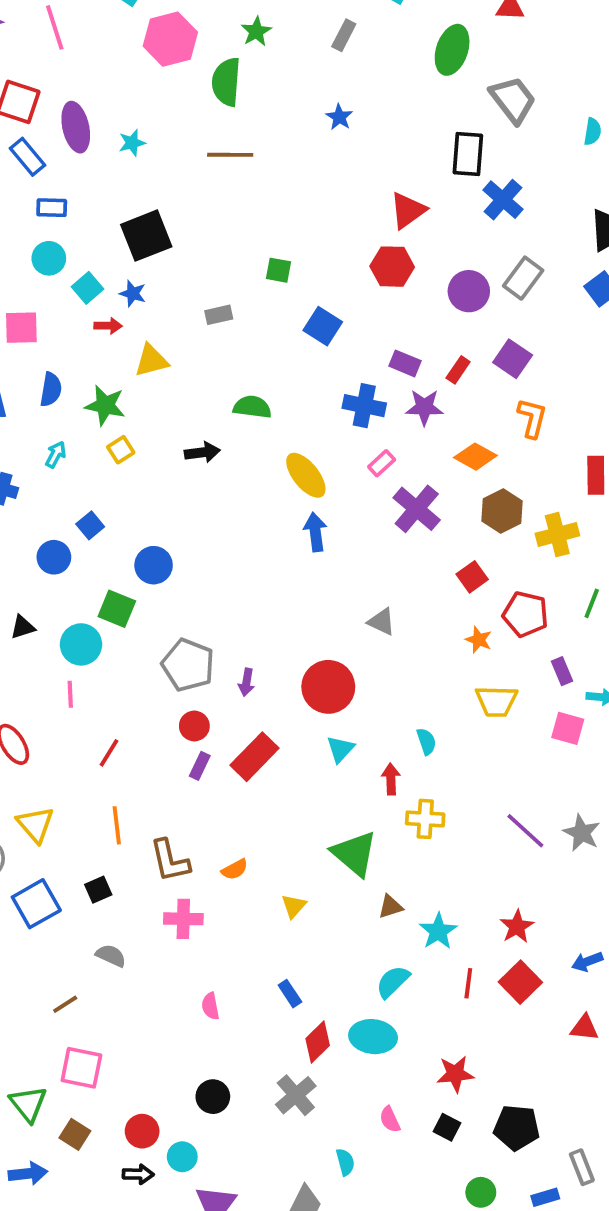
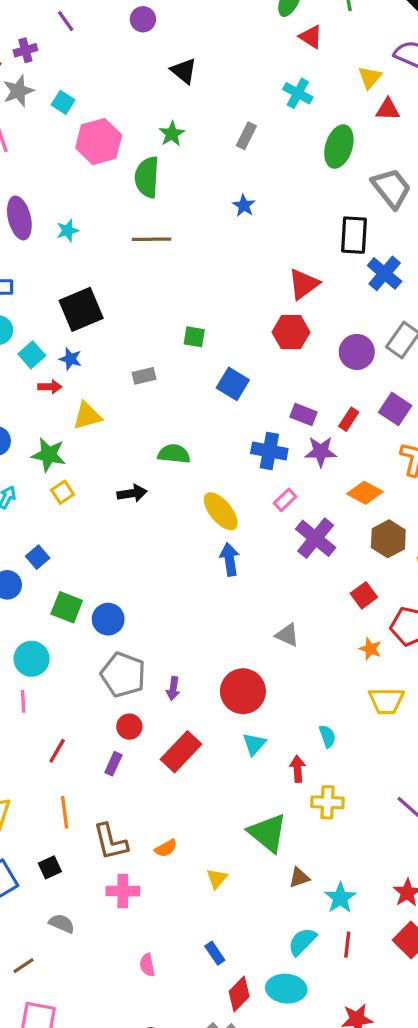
blue circle: (154, 565) -> (108, 619), moved
green square: (117, 609) -> (67, 607), moved
purple rectangle: (200, 766) -> (113, 764), moved
red line: (468, 983) -> (347, 945), moved

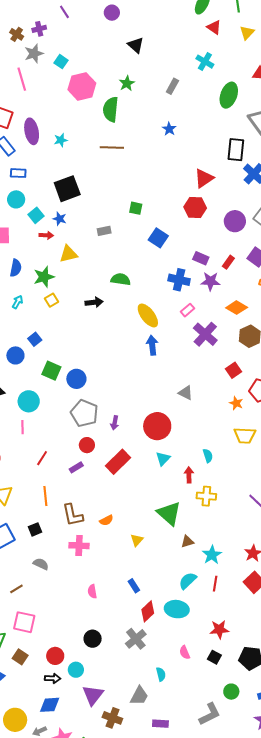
yellow triangle: (370, 77) -> (247, 33), moved
green star: (49, 455) -> (44, 277), turned -30
purple rectangle: (113, 764) -> (76, 467), turned 32

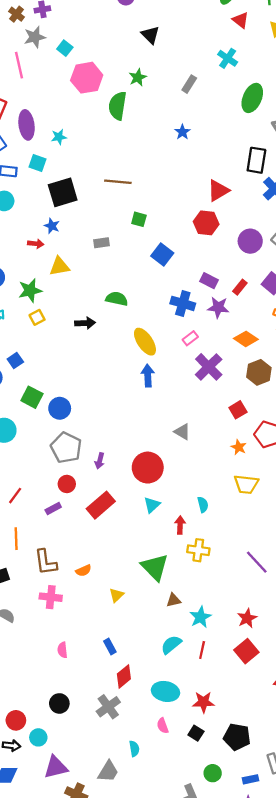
brown line: (112, 147) -> (118, 182), moved
cyan square: (36, 215) -> (37, 163), moved, turned -35
cyan ellipse: (177, 609) -> (165, 691), moved
purple triangle: (93, 695) -> (56, 767), turned 35

